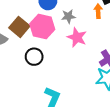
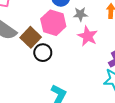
brown square: (19, 27) -> (31, 37), moved

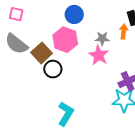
gray star: (80, 14) -> (102, 38), moved

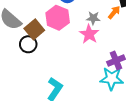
orange arrow: (124, 31) -> (114, 12), turned 32
black circle: (53, 69) -> (28, 44), moved

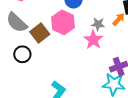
black circle: (28, 44) -> (22, 54), moved

